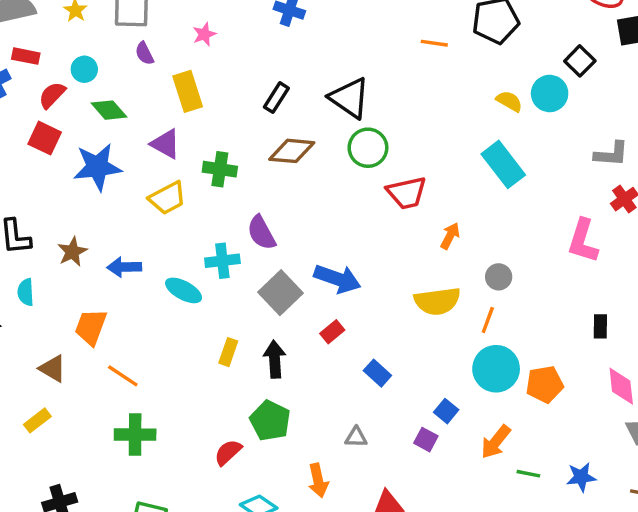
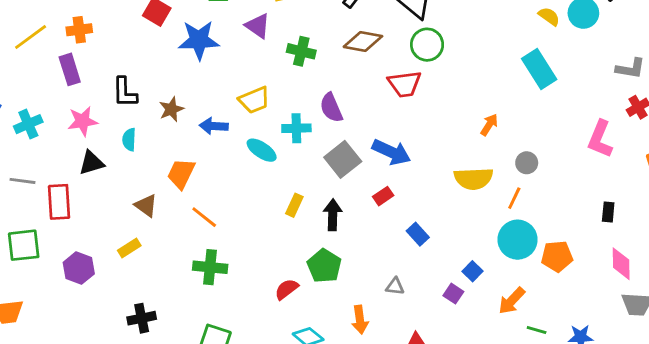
red trapezoid: (407, 193) -> (405, 84), moved
yellow trapezoid: (167, 198) -> (254, 100), moved

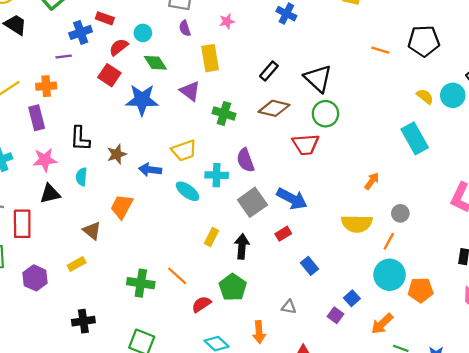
orange line: (204, 217) -> (177, 276), moved

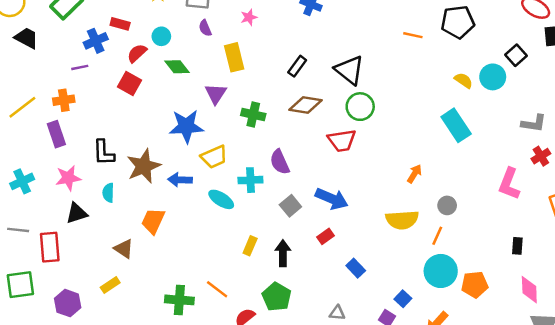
purple triangle: (190, 91) -> (216, 94), turned 30
blue star: (142, 100) -> (186, 126), moved
brown star: (117, 154) -> (144, 166), size x1.6
gray square: (252, 202) -> (290, 206), size x0.7

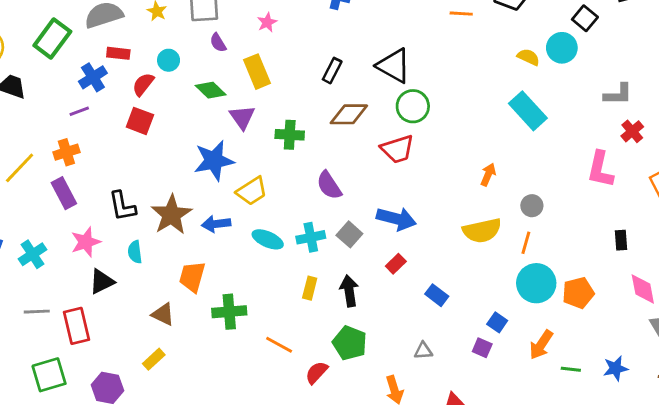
green diamond: (177, 67) -> (211, 90), moved
cyan cross: (250, 180) -> (311, 237), moved
green cross: (179, 300) -> (229, 312), moved

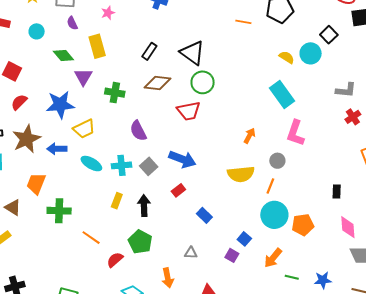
red semicircle: (143, 84) -> (19, 102), moved
pink L-shape: (600, 169) -> (295, 133), moved

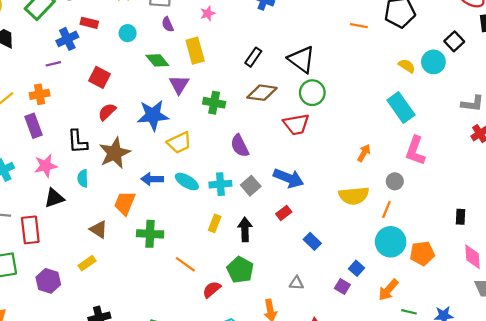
blue arrow: (57, 149) -> (152, 179), moved

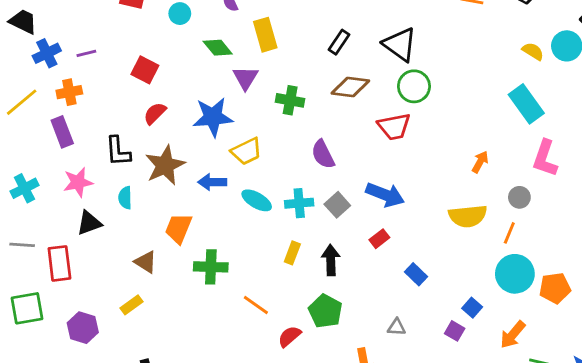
blue cross: (67, 39) -> (47, 53), moved
blue arrow: (152, 179) -> (212, 182), moved

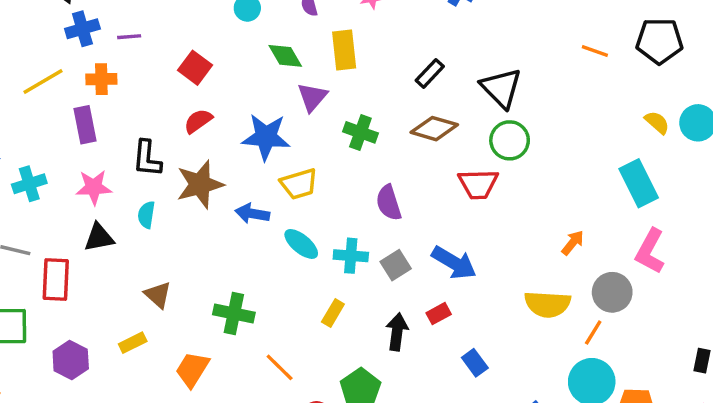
gray circle: (519, 197) -> (612, 292), size x1.5
orange trapezoid: (178, 228) -> (192, 369), moved
black arrow: (331, 260) -> (397, 332), moved

